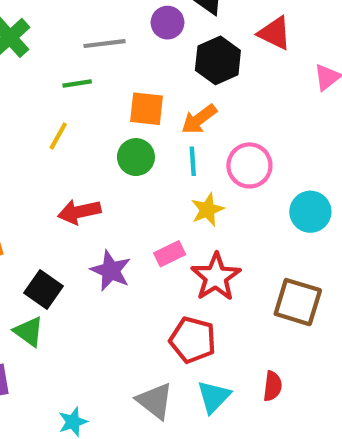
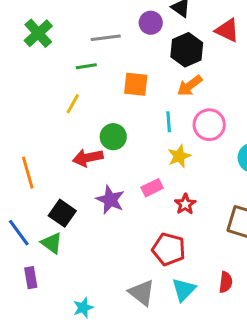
orange arrow: (199, 119) -> (190, 86), moved
green circle: (136, 157) -> (113, 137), moved
red star: (216, 277) -> (185, 204), size x0.6

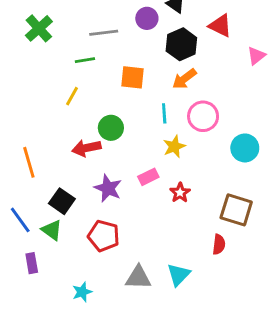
red pentagon: (169, 249) -> (104, 236), moved
red semicircle: (226, 282) -> (219, 244), moved
gray triangle: (142, 293) -> (138, 278), turned -36

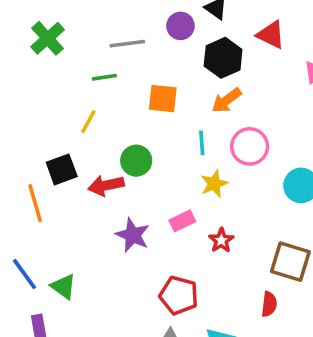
black square: (62, 201) -> (62, 169), moved, turned 35
red pentagon: (104, 236) -> (179, 295), moved

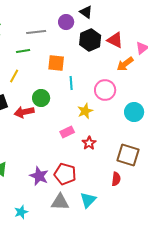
red triangle: (271, 35) -> (115, 40), moved
orange arrow: (227, 100) -> (125, 64), moved
cyan line: (202, 143) -> (71, 83), moved
purple star: (133, 235) -> (39, 176), moved

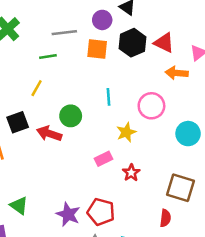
orange square: (56, 63) -> (97, 49), moved
orange arrow: (125, 64) -> (177, 73), turned 42
red arrow: (24, 112) -> (49, 134), turned 30

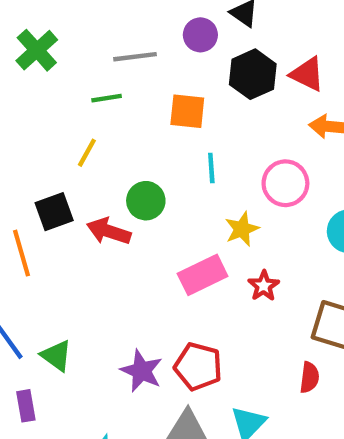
orange square: (97, 49) -> (187, 111), moved
pink rectangle: (103, 159) -> (203, 275), size x1.5
red star: (131, 173) -> (264, 286), moved

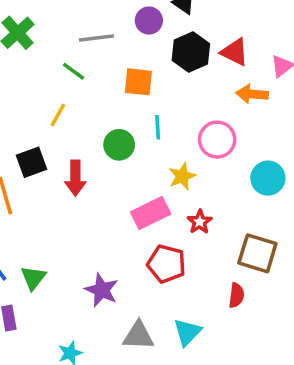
green line: (107, 98) -> (74, 71), turned 45
green circle: (146, 201) -> (119, 145), moved
red arrow: (109, 231) -> (75, 178), turned -108
green triangle: (56, 356) -> (33, 278), turned 32
red pentagon: (198, 367) -> (166, 264), moved

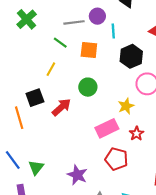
purple circle: (149, 21) -> (97, 16), moved
black hexagon: (191, 52) -> (131, 56), moved
orange square: (138, 82) -> (89, 50), moved
cyan line: (158, 127) -> (113, 31), moved
red arrow: (75, 178) -> (61, 107), turned -132

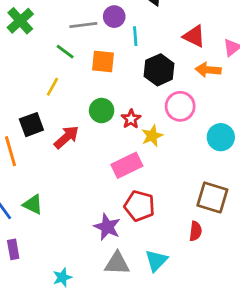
red star: (137, 134) -> (131, 119), moved
green triangle: (36, 167) -> (33, 204), moved, turned -42
purple star: (77, 175) -> (107, 227), moved

